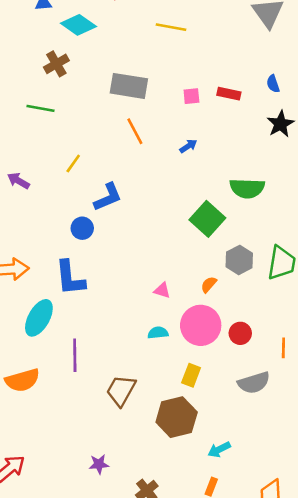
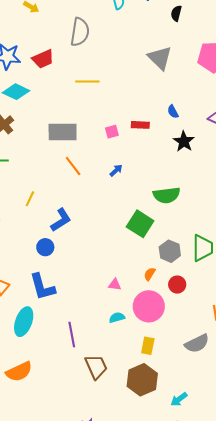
red circle: (240, 333) -> (177, 285), moved
purple line: (75, 355) -> (72, 335), moved
brown trapezoid: (121, 390) -> (96, 367), turned 136

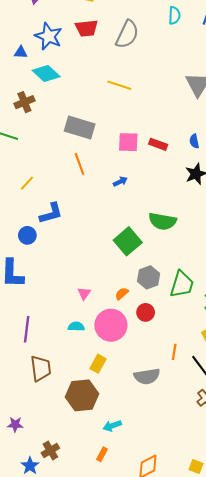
red trapezoid: (43, 59) -> (86, 28), moved
pink square: (112, 132) -> (128, 142), size x1.5
pink triangle: (115, 285) -> (84, 293), turned 40

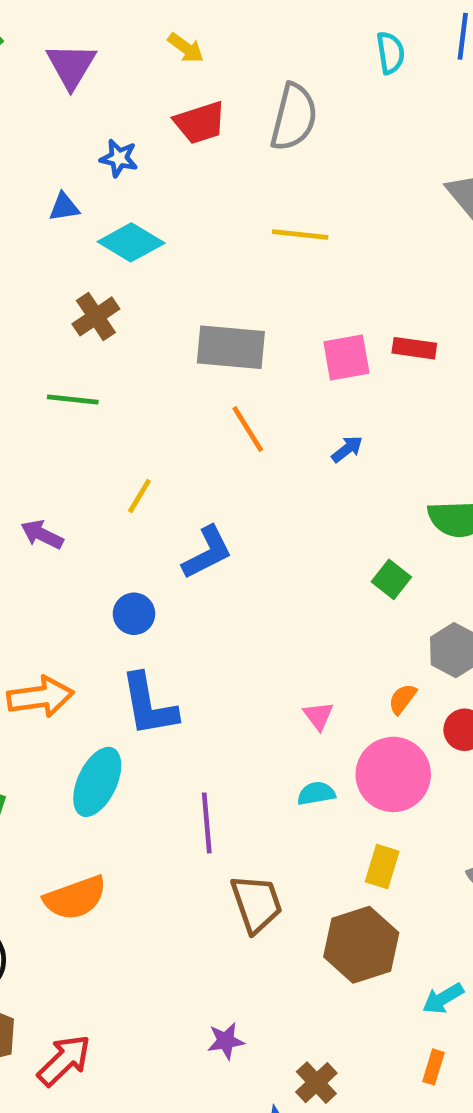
blue star: (48, 36) -> (119, 158), size x0.6
blue circle: (27, 235) -> (134, 614), moved
green square: (128, 241) -> (391, 579), size x0.6

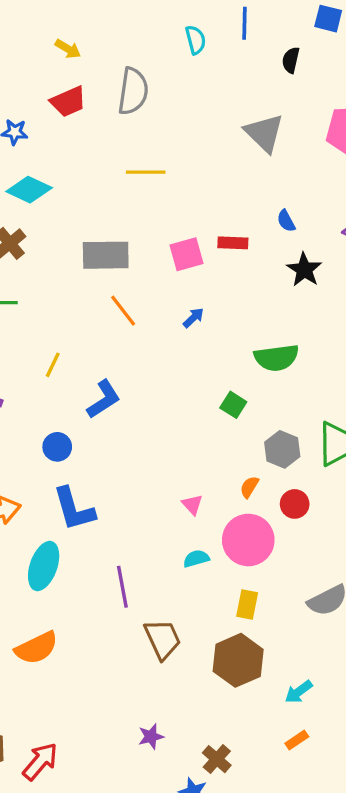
yellow arrow: (186, 48) -> (68, 49), moved
orange rectangle: (433, 1067) -> (297, 740), turned 45

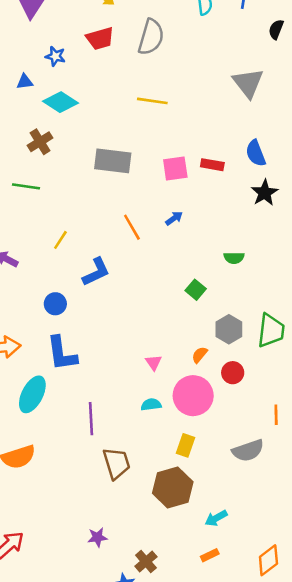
blue semicircle: (286, 221) -> (256, 153), size x1.5
orange line: (123, 311) -> (132, 227), moved
green semicircle: (276, 358) -> (234, 258), size x0.6

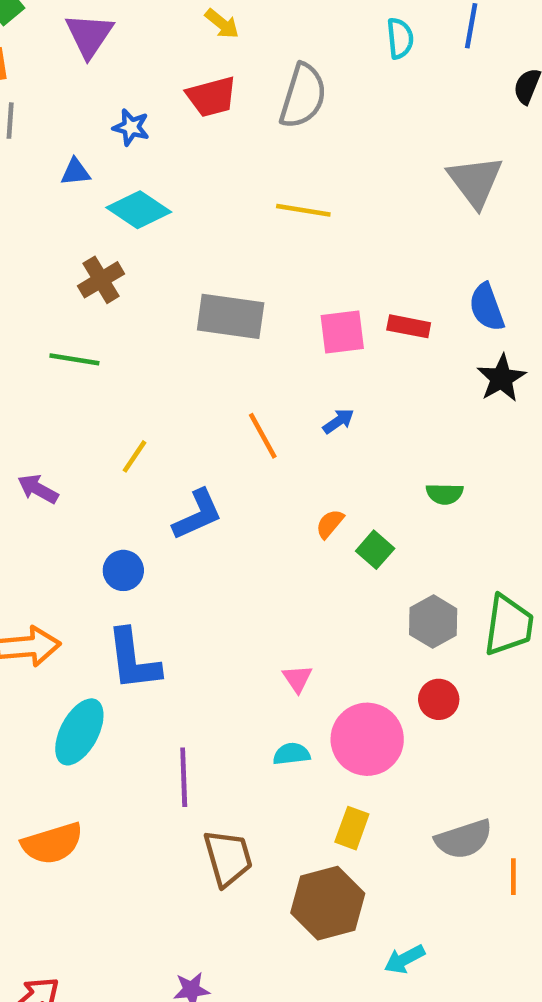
orange semicircle: (200, 355) -> (330, 524), moved
orange line: (276, 415) -> (513, 877), moved

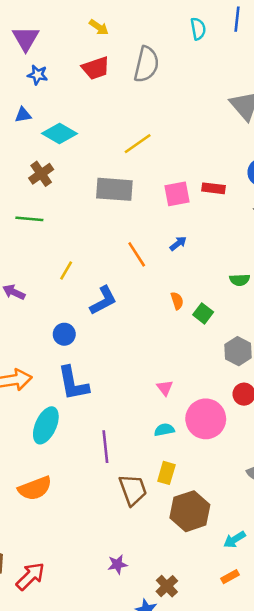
blue star: (131, 127) -> (38, 75), moved
yellow line: (303, 210) -> (138, 144), moved, turned -40
orange semicircle: (330, 524) -> (177, 301), turned 126
yellow rectangle: (352, 828) -> (166, 473), moved

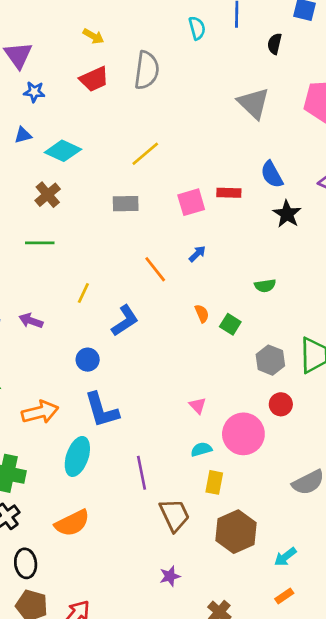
gray rectangle: (114, 189) -> (126, 204), size x0.7
yellow rectangle: (166, 473) -> (214, 482), moved
purple star: (117, 564) -> (170, 576), moved

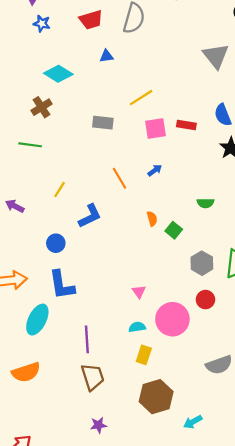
blue triangle: (23, 135) -> (106, 56), moved
yellow line: (145, 154) -> (141, 98), moved
brown trapezoid: (174, 515) -> (93, 377), moved

